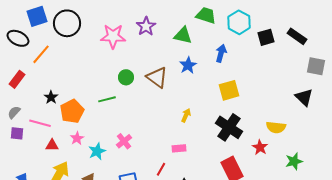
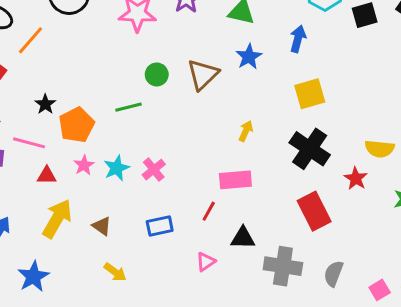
brown triangle: (157, 77) -> (203, 74), turned 40
pink rectangle: (179, 148) -> (235, 180), size x1.5
cyan star: (97, 151) -> (117, 168), moved

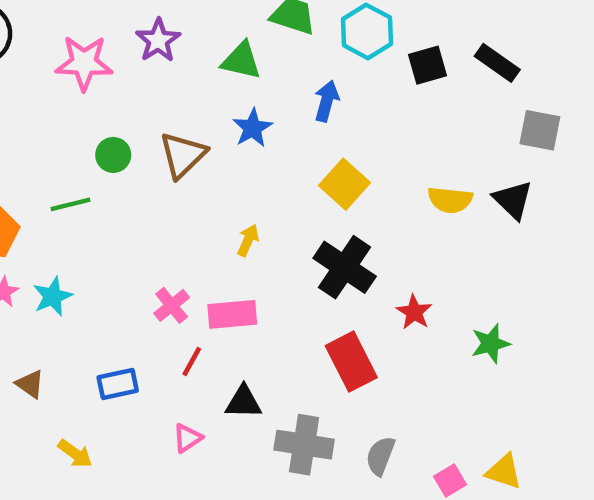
yellow square: (310, 94) -> (345, 184), turned -32
yellow semicircle: (380, 149) -> (450, 200), moved
pink cross: (154, 170) -> (172, 305), moved
yellow arrow: (115, 272) -> (75, 454), moved

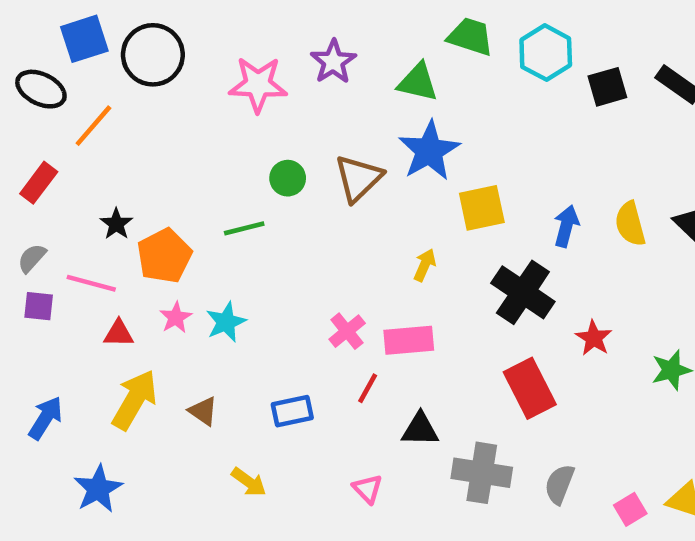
blue arrow: (327, 101) -> (566, 226), moved
blue star: (252, 128) -> (429, 151), size x1.5
yellow square: (345, 184) -> (482, 208), moved, turned 36
yellow semicircle: (450, 200) -> (630, 224), turned 69
pink triangle: (187, 438) -> (368, 489), moved, turned -40

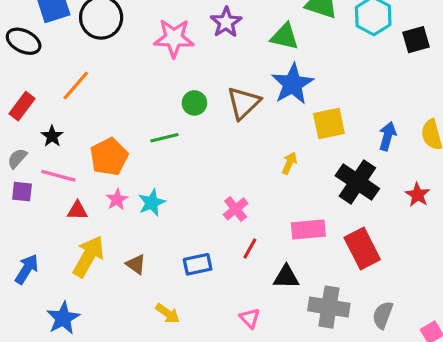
orange line: (93, 126) -> (76, 86), moved
black star: (116, 224) -> (52, 136), moved
red star: (594, 338) -> (418, 195), moved
pink rectangle: (409, 340) -> (308, 230), moved

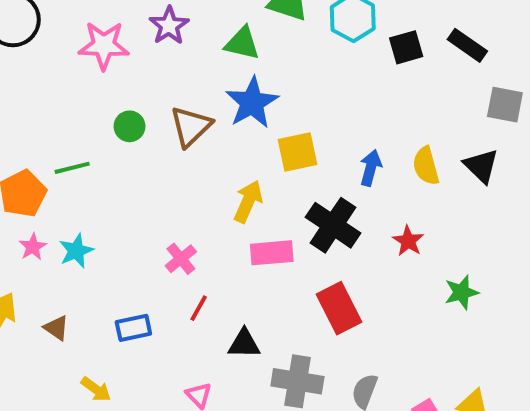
green line: (164, 138) -> (72, 168), moved
yellow arrow: (289, 163) -> (248, 201), size x1.5
pink rectangle: (308, 230) -> (272, 253), moved

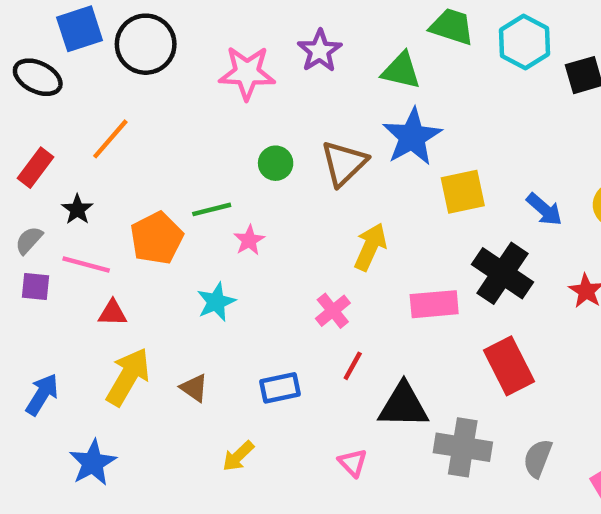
blue arrow: (371, 168) -> (544, 209), turned 116
yellow arrow: (248, 201) -> (370, 247), moved
pink star: (33, 247) -> (249, 240), moved
black triangle: (244, 344) -> (403, 405), size x1.4
yellow arrow: (96, 389) -> (238, 456), turned 100

